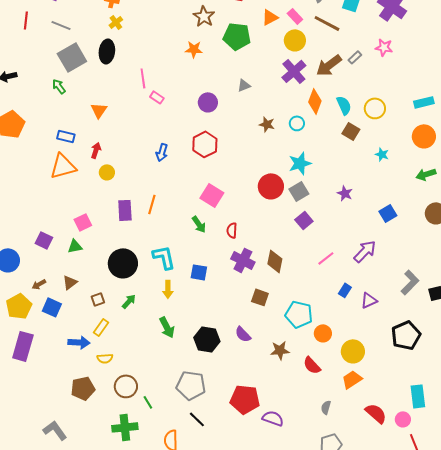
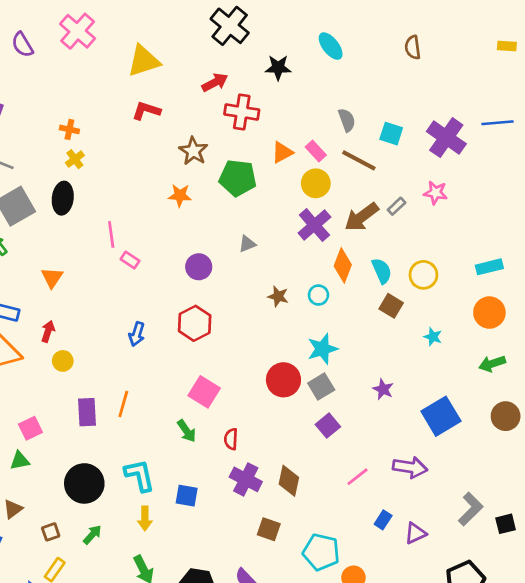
blue square: (388, 213) -> (441, 416), size x1.6
purple arrow: (365, 251) -> (410, 467), turned 55

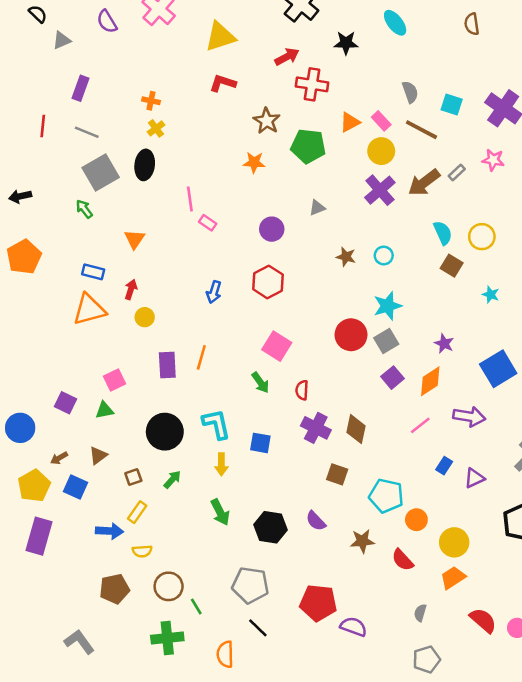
orange diamond: (343, 265) -> (430, 381), moved, turned 36

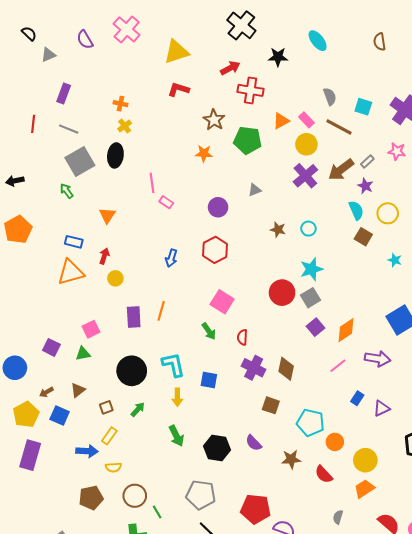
purple star: (444, 344) -> (365, 186), moved

